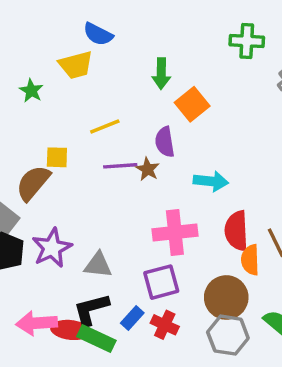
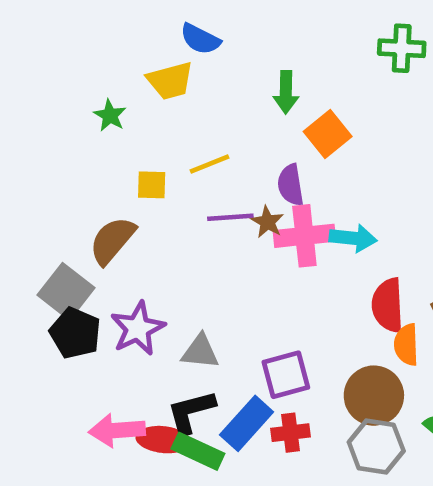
yellow square: (57, 157) -> (152, 185), moved
pink cross: (175, 232) -> (304, 236), moved
blue rectangle: (132, 318) -> (247, 423), size x1.6
red cross: (165, 325) -> (291, 433), turned -32

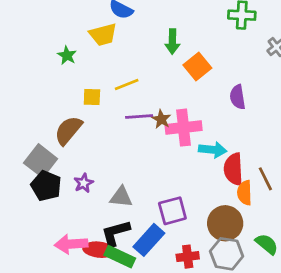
purple semicircle: (291, 185) -> (238, 97), moved
cyan arrow: (353, 238) -> (213, 150), moved
purple star: (138, 328) -> (84, 183), size x0.6
red cross: (291, 433) -> (188, 257), moved

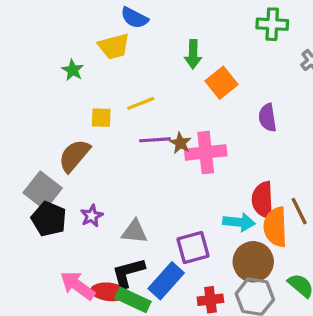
cyan arrow: (213, 150) -> (239, 222), moved
orange semicircle: (245, 193) -> (275, 227), size x1.4
pink arrow: (71, 244) -> (77, 286), turned 40

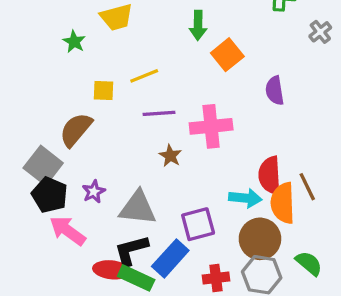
brown star: (180, 143) -> (170, 156), moved
gray triangle: (134, 232) -> (138, 208), size x1.4
pink arrow: (77, 286) -> (68, 231), moved

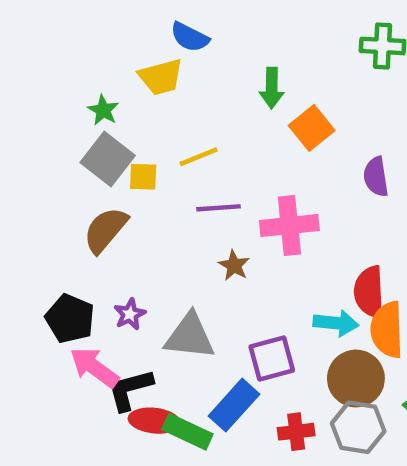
gray square: (43, 166) -> (108, 159), moved
black L-shape: (131, 250) -> (130, 390), moved

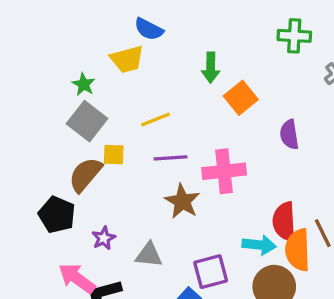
yellow square: (143, 177) -> (114, 155), moved
brown star: (234, 265) -> (182, 201), size x1.5
black pentagon: (70, 319) -> (57, 215), moved
gray triangle: (190, 336) -> (149, 255), size x0.7

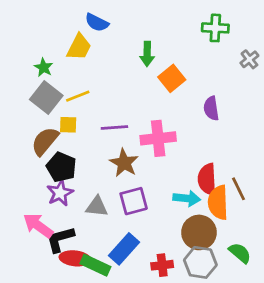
yellow trapezoid: (127, 59) -> (79, 47), turned -48
yellow line: (155, 119) -> (78, 96), moved
black pentagon: (57, 215) -> (61, 167), moved
purple star: (104, 238) -> (60, 193), size x1.4
purple square: (211, 272) -> (134, 201), moved

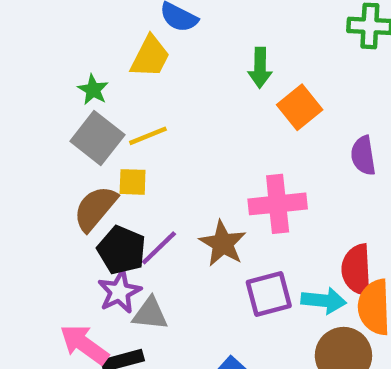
purple line: (114, 127) -> (159, 248), moved, turned -40
purple square: (134, 201) -> (269, 294), moved
gray triangle: (97, 207) -> (150, 314), moved

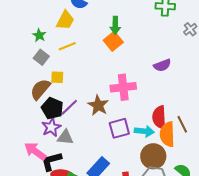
orange square: (300, 107) -> (113, 41), moved
yellow line: (148, 136) -> (67, 46), moved
gray square: (97, 138) -> (41, 57), size x0.7
purple semicircle: (363, 156) -> (162, 65), turned -102

